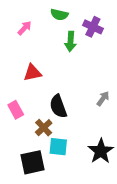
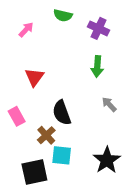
green arrow: (71, 41) -> (97, 66), moved
red triangle: (32, 73) -> (34, 77), turned -42
gray arrow: (103, 99) -> (109, 104), turned -80

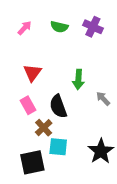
green semicircle: (63, 15) -> (59, 27), moved
green arrow: (97, 66) -> (78, 79), moved
pink rectangle: (17, 116) -> (28, 105), moved

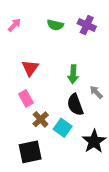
pink arrow: (25, 28) -> (14, 25), moved
black semicircle: (58, 106) -> (75, 105), moved
cyan square: (58, 147) -> (63, 128), moved, turned 30

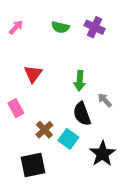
pink rectangle: (26, 98) -> (16, 108), moved

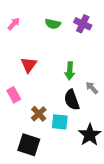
cyan square: (68, 139) -> (60, 122), turned -30
black square: (33, 165) -> (29, 145), turned 30

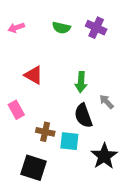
pink arrow: (14, 24) -> (16, 28), turned -152
red triangle: (29, 65) -> (34, 75), turned -36
brown cross: (39, 114) -> (45, 132), turned -35

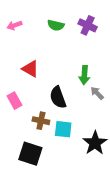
green arrow: (81, 82) -> (84, 75), moved
black semicircle: (83, 116) -> (58, 97), moved

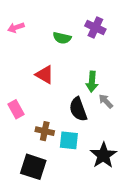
green semicircle: (56, 25) -> (62, 38), moved
red triangle: (30, 69) -> (45, 75), moved
black semicircle: (58, 97) -> (78, 109), moved

